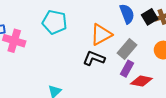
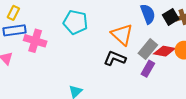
orange triangle: (101, 35) -> (122, 35), turned -50
red diamond: (141, 81) -> (164, 51), moved

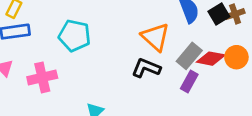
cyan pentagon: (75, 22) -> (75, 36), moved
pink cross: (35, 41) -> (42, 77), moved, turned -30

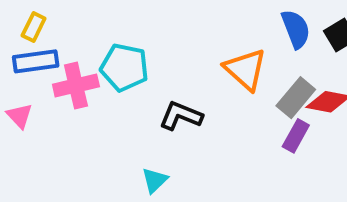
black L-shape: (146, 68) -> (181, 116), moved
pink cross: (42, 77) -> (76, 86), moved

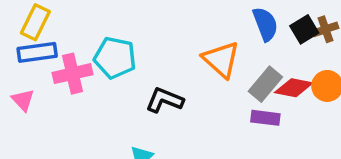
yellow rectangle: (34, 27) -> (35, 22), size x1.4
purple rectangle: (296, 136) -> (265, 118), turned 68

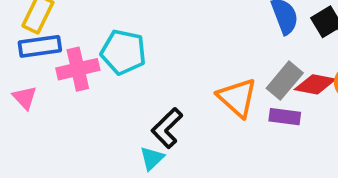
orange triangle: (221, 59) -> (237, 98), moved
black L-shape: (165, 100) -> (167, 128), moved, turned -66

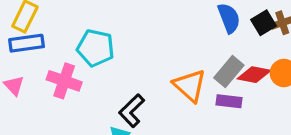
pink cross: (78, 69) -> (64, 81), moved, turned 32

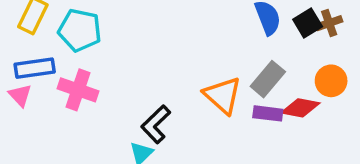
blue rectangle: (27, 43) -> (35, 68), moved
cyan pentagon: (96, 48) -> (80, 30), moved
red diamond: (254, 75) -> (300, 108), moved

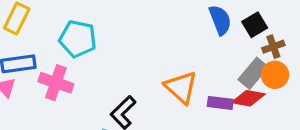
brown cross: (329, 23) -> (273, 47), moved
cyan pentagon: (80, 30) -> (78, 39), moved
gray rectangle: (268, 79) -> (253, 73), moved

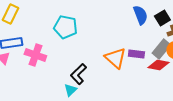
cyan pentagon: (78, 39) -> (65, 27), moved
purple rectangle: (220, 103) -> (136, 54), moved

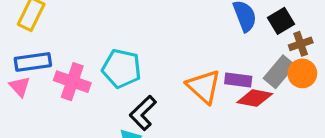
cyan pentagon: (65, 27) -> (122, 69), moved
red diamond: (158, 65) -> (255, 98), moved

